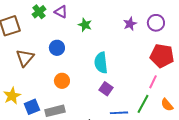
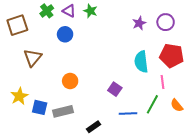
green star: (85, 25) -> (90, 11), moved
blue circle: (57, 48) -> (65, 34), moved
cyan semicircle: (101, 63) -> (141, 62), moved
pink line: (153, 82) -> (163, 82), turned -32
blue square: (32, 107) -> (40, 107), turned 35

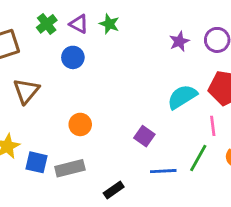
cyan semicircle: (141, 62) -> (182, 97), turned 65

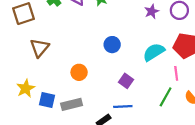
blue circle: (73, 57) -> (112, 45), moved
blue line: (163, 171) -> (123, 106), moved

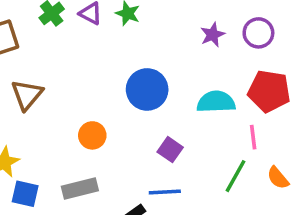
blue circle: (112, 45) -> (147, 89), size x1.5
cyan semicircle: (154, 52) -> (216, 102), turned 30
blue square: (47, 100) -> (25, 194), moved

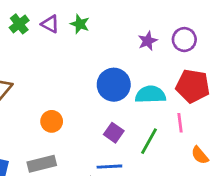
blue circle: (147, 89) -> (114, 85), moved
green line: (235, 176) -> (149, 141), moved

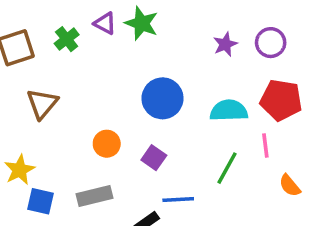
green cross: (19, 24) -> (67, 39), moved
green star: (80, 24) -> (142, 23), size x1.4
blue circle: (114, 85) -> (162, 98), moved
purple square: (114, 133) -> (154, 158), moved

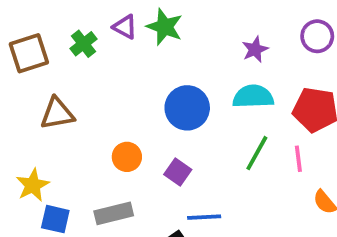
purple circle: (271, 43) -> (317, 36), moved
brown triangle: (42, 104) -> (57, 114), turned 40
cyan semicircle: (229, 111) -> (253, 97), moved
green line: (227, 168) -> (257, 153), moved

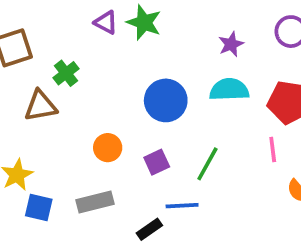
green cross: (84, 44) -> (66, 73), moved
green line: (257, 153) -> (207, 164), moved
purple square: (178, 172) -> (157, 162), turned 30

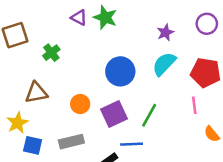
cyan semicircle: (229, 90) -> (164, 64), turned -44
brown triangle: (41, 106) -> (36, 93), moved
purple square: (157, 162) -> (114, 114), size x1.5

